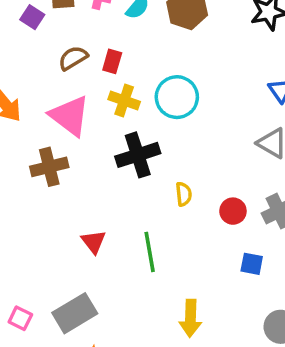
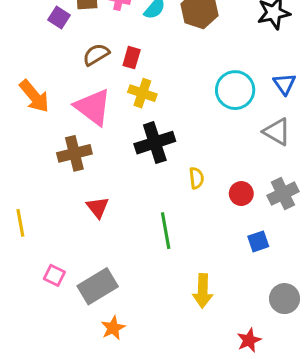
cyan circle: (177, 97) -> (235, 90), moved
red triangle: (93, 242) -> (98, 207), moved
blue square: (252, 264) -> (258, 241), turned -30
pink square: (20, 318) -> (54, 275), moved

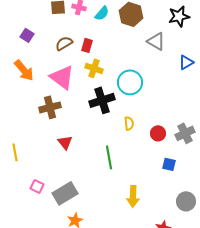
purple square: (59, 17) -> (27, 35), moved
blue triangle: (285, 84) -> (186, 62), turned 35
cyan circle: (235, 90) -> (130, 82), moved
gray triangle: (277, 132) -> (156, 41), moved
blue square: (258, 241) -> (169, 164), turned 32

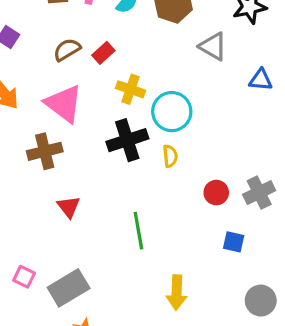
red rectangle: (87, 45) -> (103, 53), turned 32
blue triangle: (186, 62) -> (261, 80), turned 35
yellow cross: (94, 68) -> (130, 89), moved
yellow semicircle: (129, 123) -> (170, 156), moved

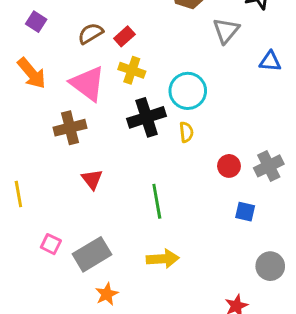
gray triangle: (213, 46) -> (226, 31), turned 40
yellow cross: (130, 89) -> (132, 70), moved
yellow arrow: (177, 293) -> (163, 259), moved, turned -96

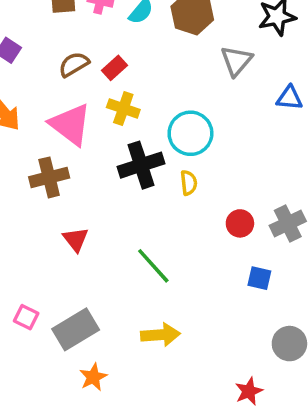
green line: (157, 201) -> (153, 266), turned -32

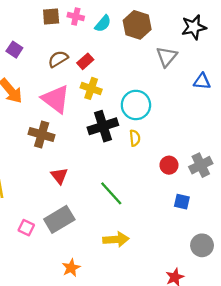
brown cross: (49, 177) -> (42, 134), turned 30
gray rectangle: (76, 329) -> (59, 219), moved

